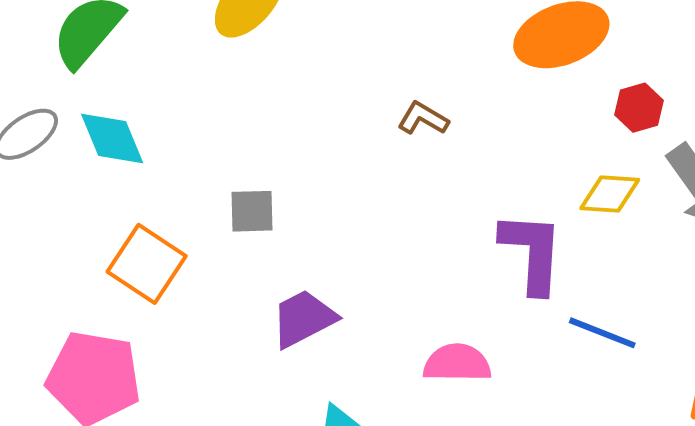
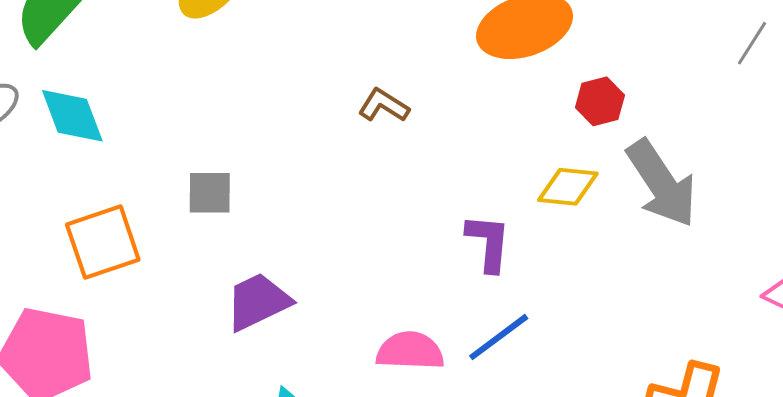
purple L-shape: (532, 252) -> (488, 243), size x0.7
orange square: (147, 264) -> (103, 242), turned 36
blue line: (602, 333) -> (499, 337), moved, turned -60

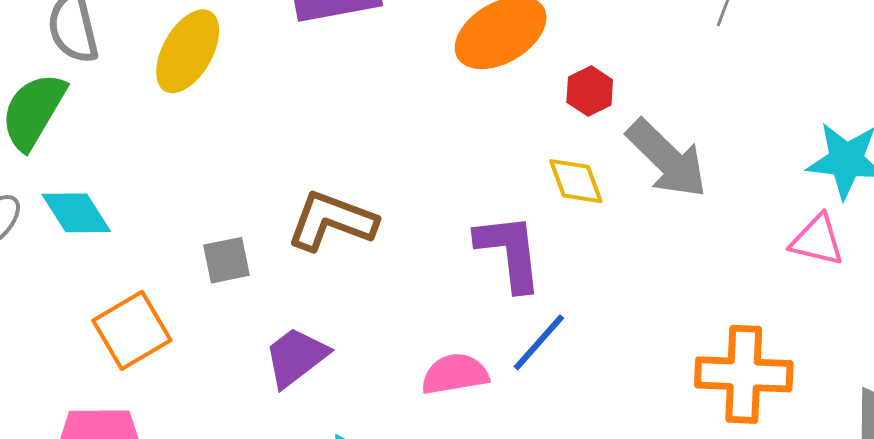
brown L-shape: (384, 105) -> (332, 221), moved, size x1.8
yellow diamond: (568, 187) -> (576, 181), turned 76
purple L-shape: (488, 243) -> (509, 252), size x1.4

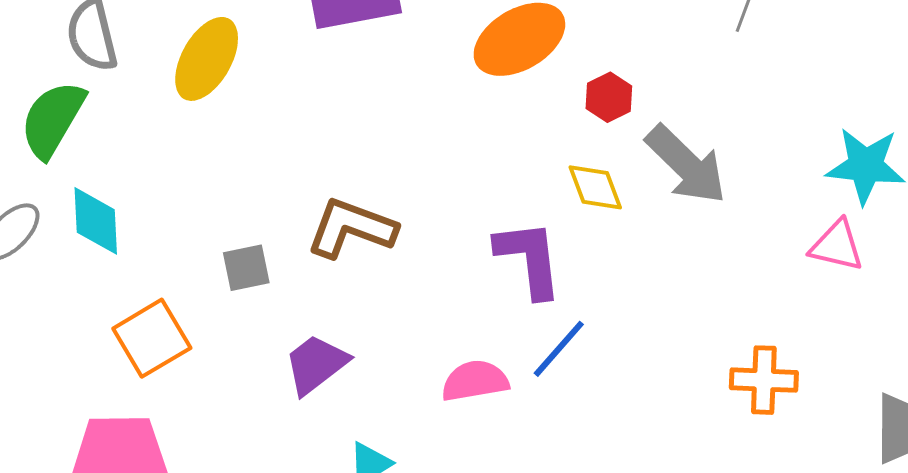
cyan diamond: (76, 213) -> (96, 221), turned 30
orange cross: (744, 374) -> (764, 380), size x0.7

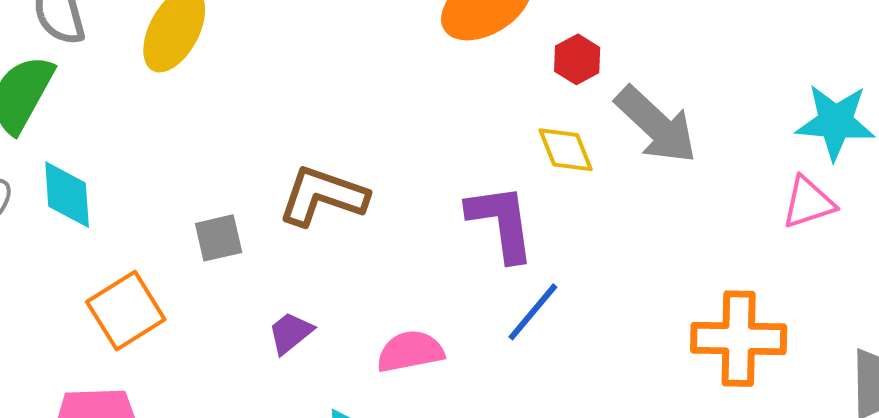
pink triangle: (837, 246) -> (808, 203), turned -30
purple trapezoid: (316, 364) -> (290, 333), size x0.7
orange cross: (764, 380) -> (739, 339), size x1.4
pink semicircle: (475, 381) -> (410, 351), moved

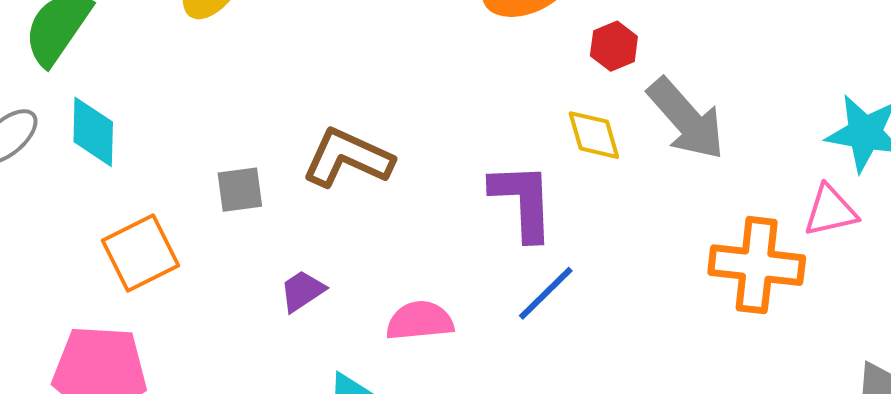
orange cross: (739, 339) -> (757, 265), moved

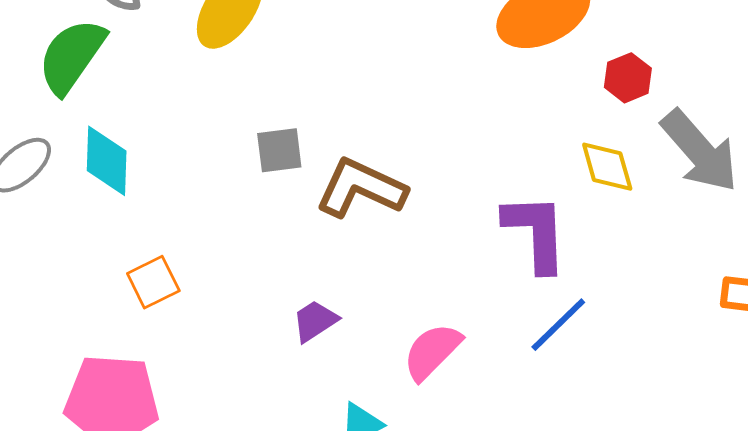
gray square: (240, 190) -> (279, 150), moved
orange square: (141, 253) -> (153, 282), size x0.7
pink semicircle: (420, 321) -> (432, 351), turned -40

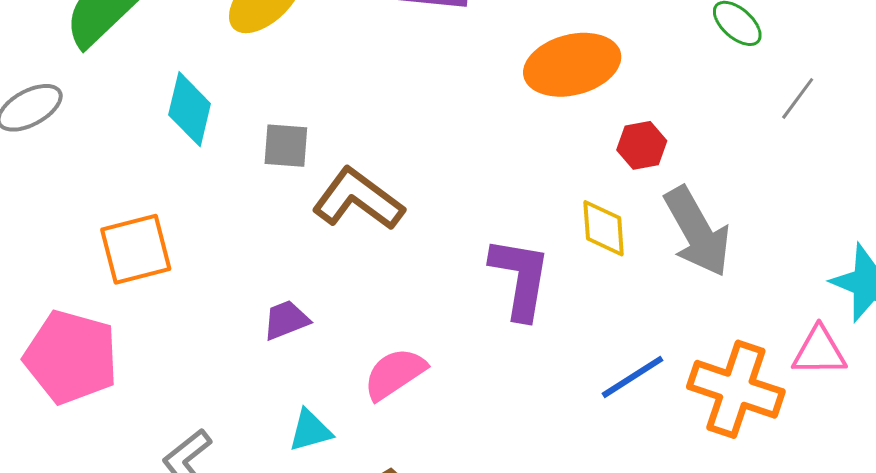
cyan diamond: (107, 161) -> (190, 109), moved
orange square: (153, 282) -> (136, 249), size x1.4
blue line: (558, 325) -> (632, 377), moved

